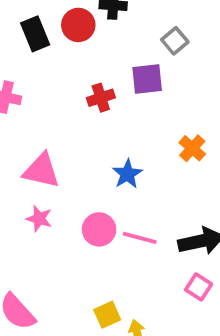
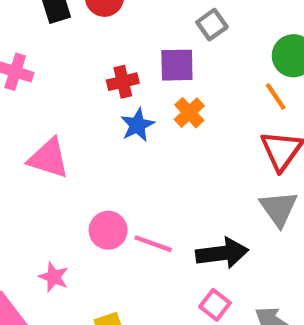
orange cross: (192, 148) -> (189, 113), moved
blue star: (127, 174) -> (137, 125), moved
pink star: (39, 219) -> (54, 277), moved

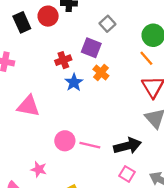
purple square: (177, 65) -> (91, 48), turned 30

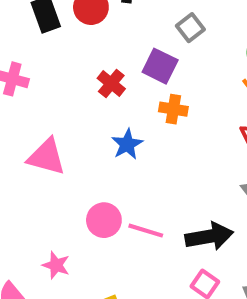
red cross: (63, 60) -> (111, 84), turned -35
orange cross: (101, 72) -> (173, 109), turned -35
blue star: (74, 82) -> (127, 144), moved

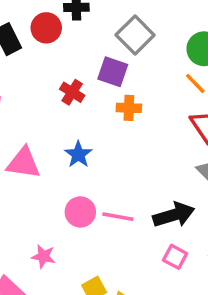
gray square: (190, 28) -> (135, 35), size x1.5
blue star: (127, 144) -> (78, 154), moved

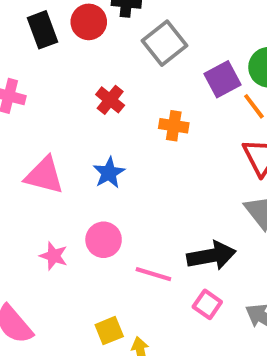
gray square: (135, 35) -> (164, 43), moved
purple square: (113, 72) -> (223, 79), moved, turned 36
pink line: (118, 217) -> (153, 274), moved
pink star: (43, 256) -> (54, 256), moved

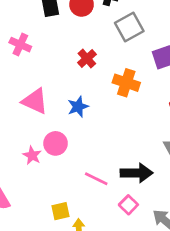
orange cross: (174, 126) -> (126, 83), size x1.4
pink circle: (104, 240) -> (56, 143), moved

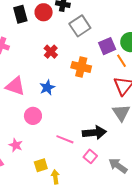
pink star: (32, 155) -> (16, 145), moved

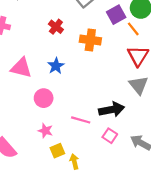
pink star: (16, 145) -> (45, 131), moved

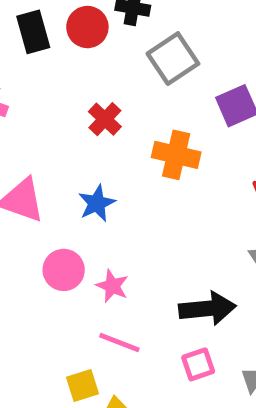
pink line: (81, 120) -> (119, 343), moved
pink star: (45, 131) -> (112, 286), moved
pink square: (110, 136) -> (198, 364), turned 32

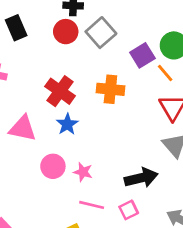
red circle: (87, 27) -> (66, 32), moved
red cross: (105, 119) -> (60, 91), moved, size x1.5
pink square: (198, 364) -> (129, 210), moved

